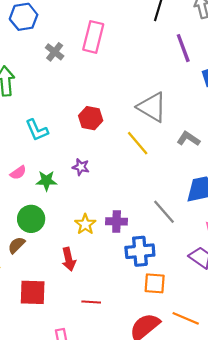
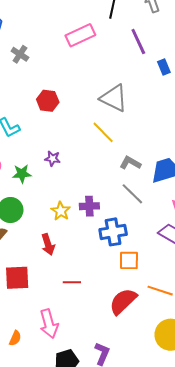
pink rectangle: (93, 37) -> (80, 35), moved, turned 56
red hexagon: (91, 118) -> (48, 101), moved
gray L-shape: (188, 139) -> (130, 163), moved

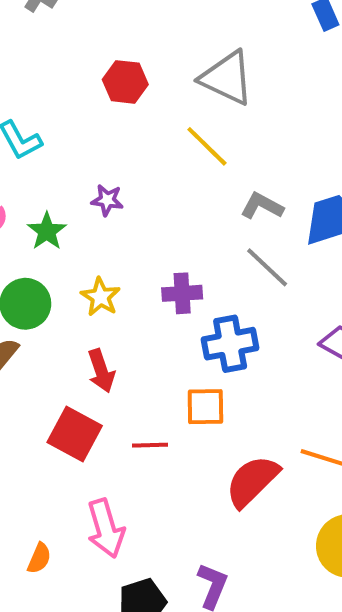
red hexagon: (48, 101) -> (125, 82), moved
green star: (22, 174) -> (47, 231), turned -30
yellow star: (61, 211) -> (101, 297), moved
orange square: (129, 260) -> (205, 407), moved
red square: (17, 278) -> (75, 434), moved, turned 32

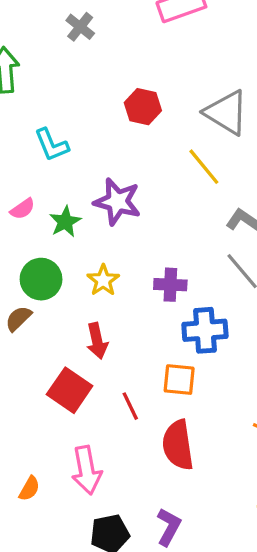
purple star: (107, 200) -> (117, 202), size x1.8
red line: (150, 445) -> (130, 406), turned 60
red semicircle: (252, 481) -> (178, 445), moved, turned -60

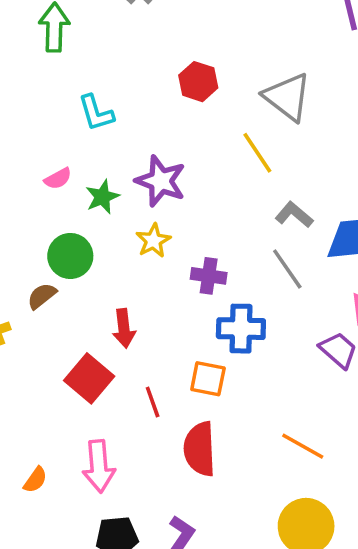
yellow star: (103, 280) -> (153, 241), moved

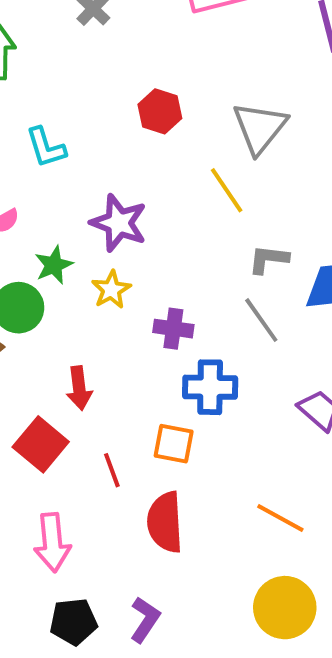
gray triangle: (287, 97) -> (260, 128), turned 32
green star: (102, 197) -> (54, 265), moved
gray L-shape: (294, 215) -> (268, 259), turned -33

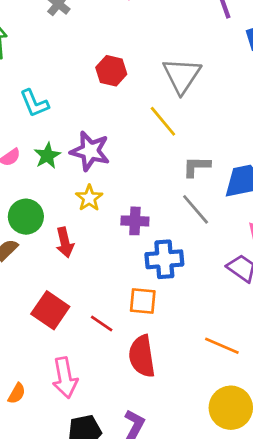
green star: (54, 265) -> (47, 156), moved
red arrow: (79, 388) -> (65, 242), moved
red line: (112, 470) -> (102, 323), turned -30

